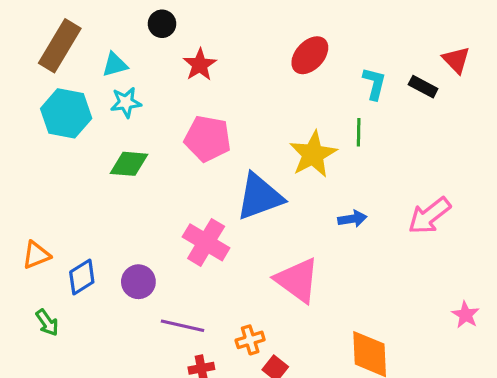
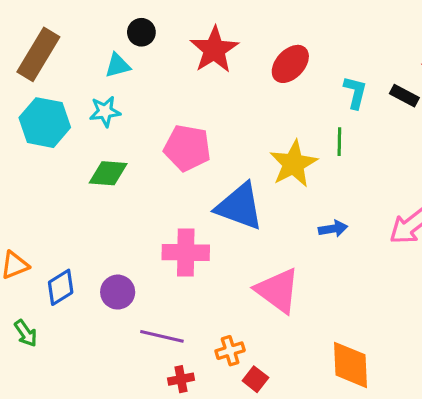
cyan triangle: (115, 65) -> (118, 66), moved
red star: (200, 65) -> (214, 50), moved, size x1.4
blue triangle: (260, 197) -> (240, 207), turned 40
pink cross: (206, 242) -> (186, 252), turned -30

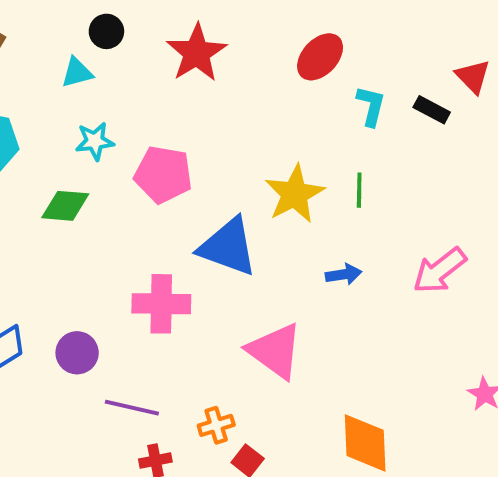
red ellipse: (290, 64) -> (320, 57), moved
cyan star: (105, 111) -> (95, 141), moved
green line: (339, 142) -> (359, 190), moved

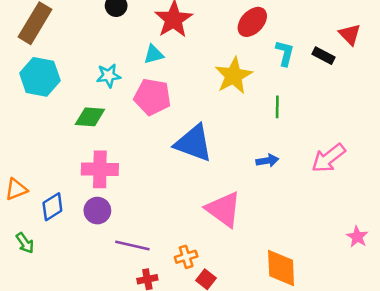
cyan triangle: (77, 73) -> (154, 54), moved
yellow star: (295, 194) -> (234, 76), moved
pink cross: (161, 304) -> (100, 169), moved

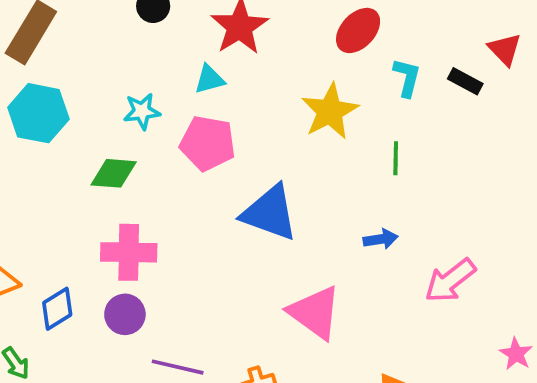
pink arrow: (329, 158) -> (450, 281), moved

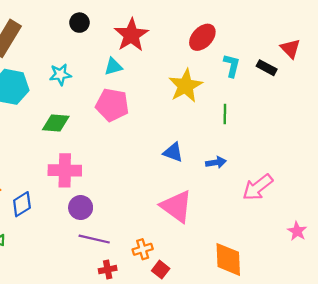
cyan star: (142, 111) -> (60, 74), moved
blue triangle: (270, 213) -> (173, 152), moved, size x0.6
purple circle: (125, 314) -> (81, 208), moved

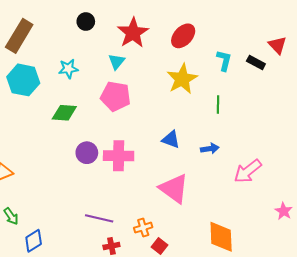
red ellipse: (202, 37) -> (183, 36), moved
cyan triangle: (113, 67) -> (117, 61), turned -36
pink cross: (65, 170) -> (119, 156), moved
blue diamond: (22, 204) -> (34, 241), moved
purple circle: (81, 208) -> (87, 153), moved

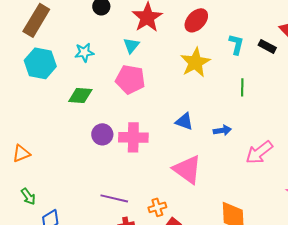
green line: (218, 105) -> (242, 87), moved

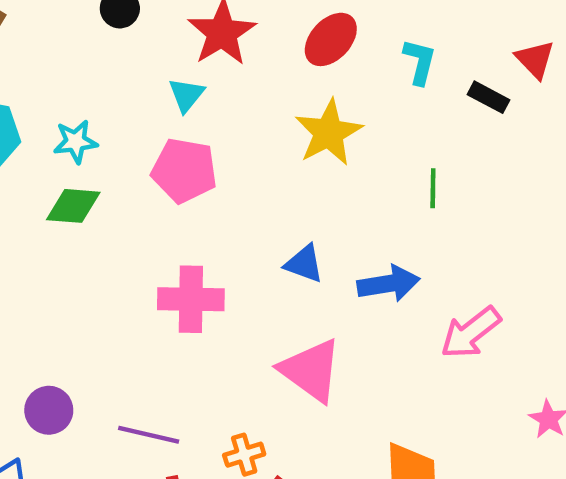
cyan L-shape: (236, 44) -> (420, 62), moved
cyan star: (84, 52) -> (75, 142), moved
blue arrow: (222, 130) -> (389, 284), size x1.5
purple circle: (102, 134) -> (49, 410), moved

